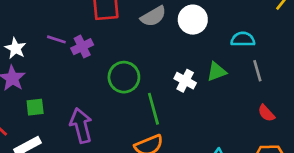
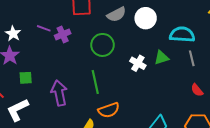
cyan semicircle: (243, 39) -> (182, 34), size x1.4
green circle: (124, 77) -> (103, 45), moved
green line: (153, 109) -> (95, 82), moved

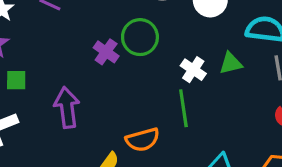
purple cross: (63, 34) -> (106, 52), moved, turned -35
green line: (95, 82) -> (183, 108), moved

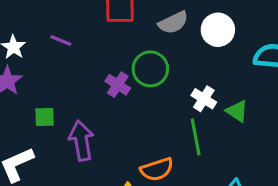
green triangle: (231, 63) -> (237, 111), moved, turned 50
green square: (16, 80) -> (45, 117), moved

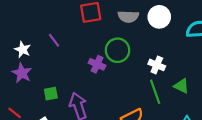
gray semicircle: (173, 23) -> (128, 17), turned 36
purple line: (61, 40) -> (54, 40), turned 40
green triangle: (237, 111) -> (181, 86), moved

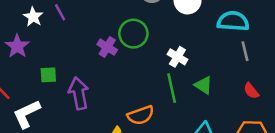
white star: (23, 49) -> (33, 17), moved

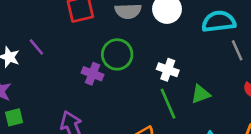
green square: (48, 75) -> (14, 117), moved
green triangle: (203, 85) -> (201, 94), turned -42

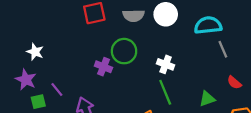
purple line: (36, 47) -> (57, 90), moved
green triangle: (201, 94) -> (207, 99), moved

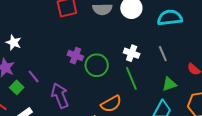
gray line: (223, 49) -> (163, 54), moved
green circle: (124, 51) -> (97, 65), moved
green square: (38, 102) -> (17, 87), turned -32

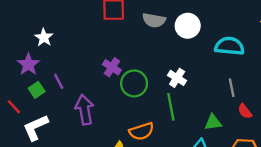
gray line: (163, 54) -> (232, 88), moved

